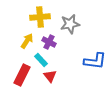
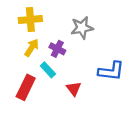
yellow cross: (40, 17) -> (30, 20), moved
red triangle: (50, 76) -> (74, 89), moved

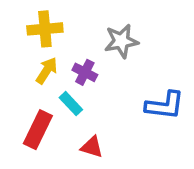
red triangle: (74, 89) -> (92, 147), moved, turned -35

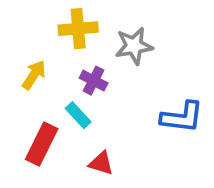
yellow cross: (45, 29) -> (78, 29), moved
yellow arrow: (47, 71) -> (34, 75), moved

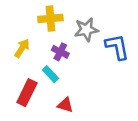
blue L-shape: (182, 117) -> (117, 47), moved, turned -108

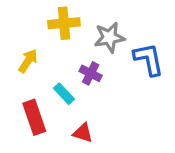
purple cross: (60, 52) -> (91, 73), moved
red rectangle: (27, 93) -> (34, 117), turned -45

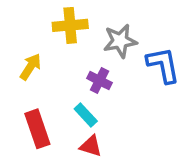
cyan rectangle: (64, 94) -> (86, 115), moved

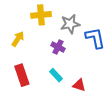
cyan rectangle: (86, 115) -> (56, 75), moved
red triangle: (91, 146) -> (79, 85), moved

